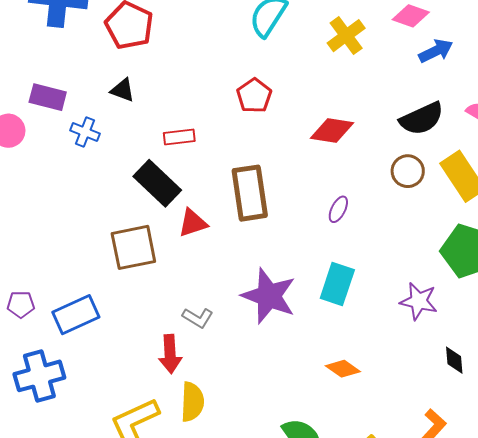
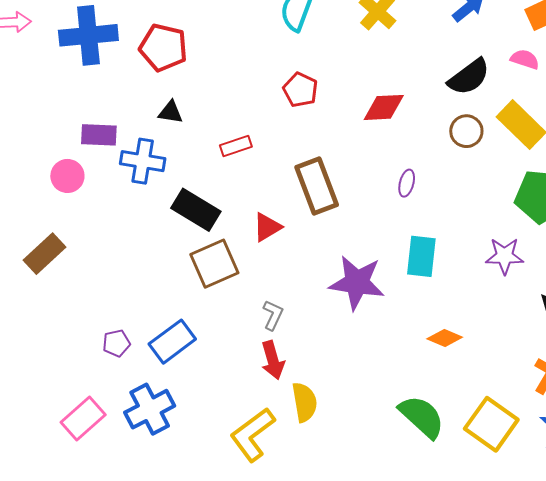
blue cross: (85, 132) -> (143, 161), size x1.5
black rectangle: (157, 183) -> (196, 210), moved
gray L-shape: (198, 318) -> (273, 315), moved, turned -84

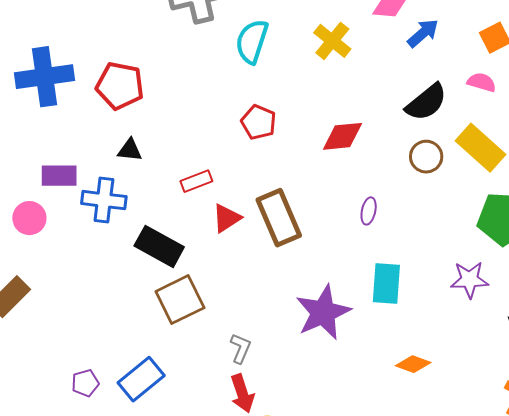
red triangle: (267, 227) -> (227, 218), moved
purple star: (357, 283) -> (323, 312), turned -30

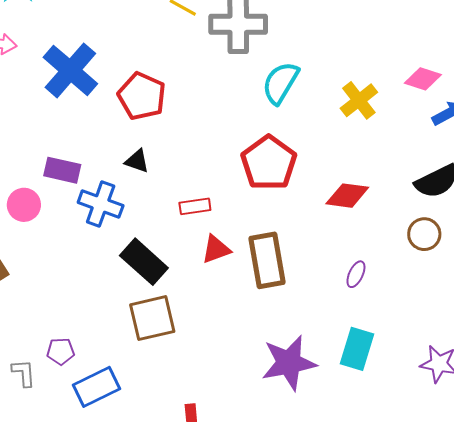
blue cross: (44, 77) -> (70, 70), turned 36
red pentagon: (259, 122) -> (269, 163), size x1.6
gray L-shape: (240, 348) -> (24, 373), moved, turned -40
purple pentagon: (85, 383) -> (61, 351), moved

